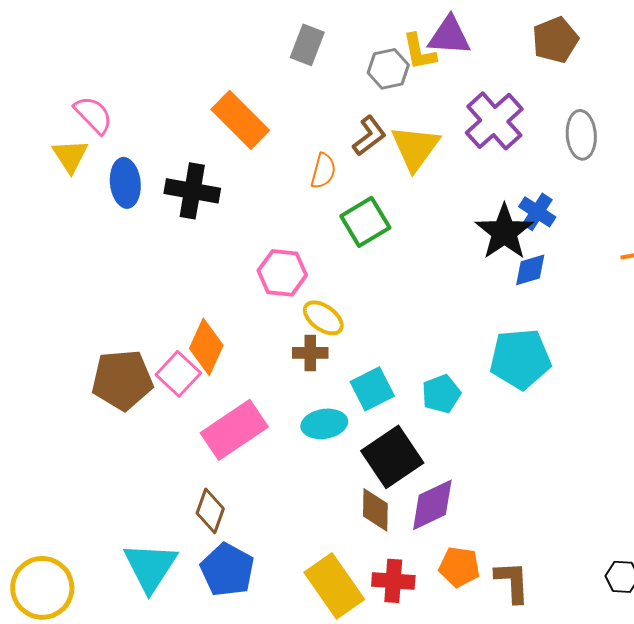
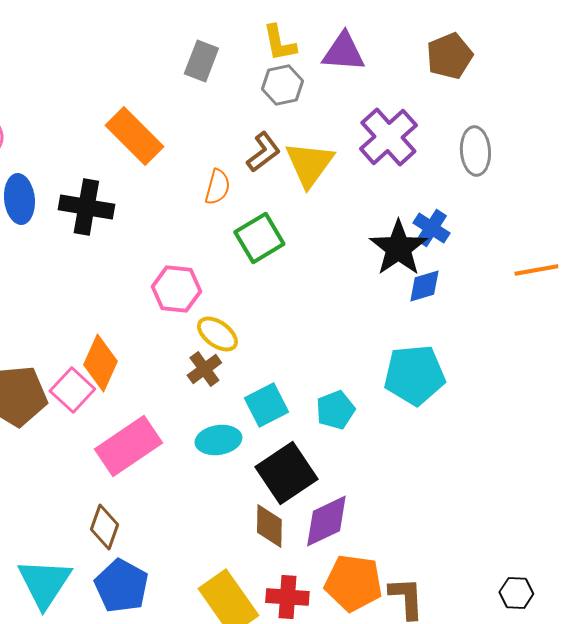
yellow L-shape: (419, 52) -> (279, 43), moved
brown cross: (310, 353) -> (204, 369), turned -36
orange pentagon: (459, 567) -> (353, 583), size x1.4

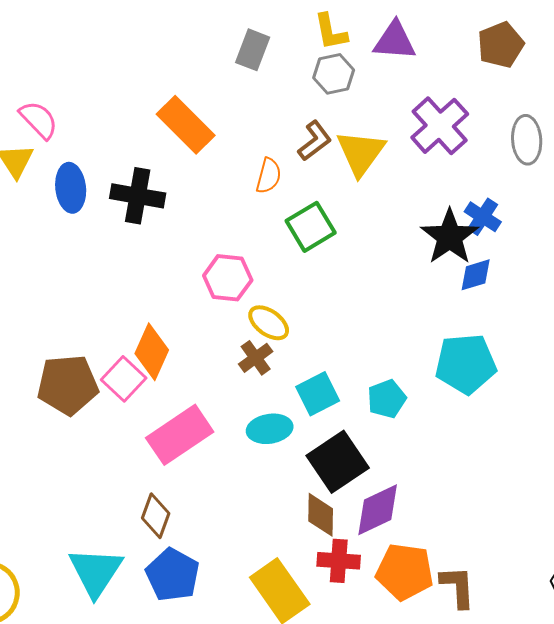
red cross: (287, 597) -> (339, 561), moved

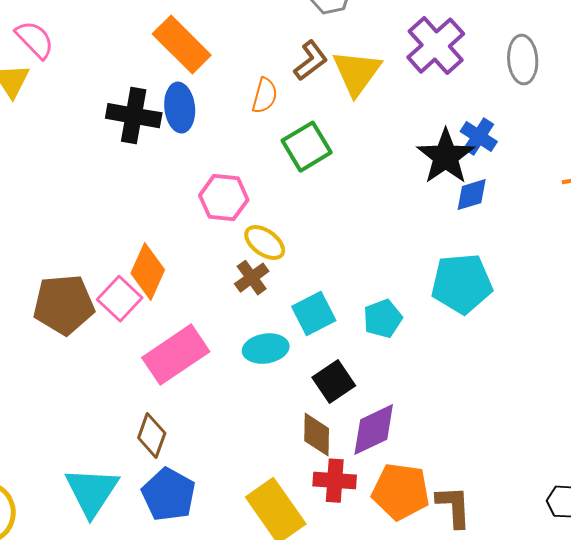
blue ellipse: (71, 188) -> (180, 108), moved
black square: (338, 462) -> (334, 382), size x0.7

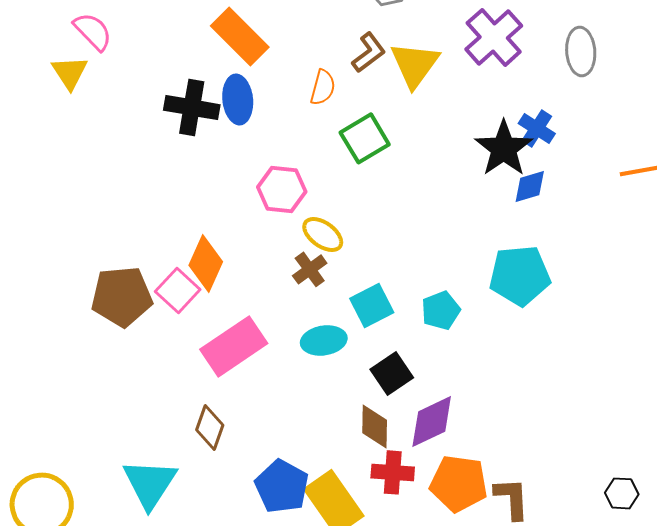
blue pentagon: (169, 495) -> (282, 486), moved

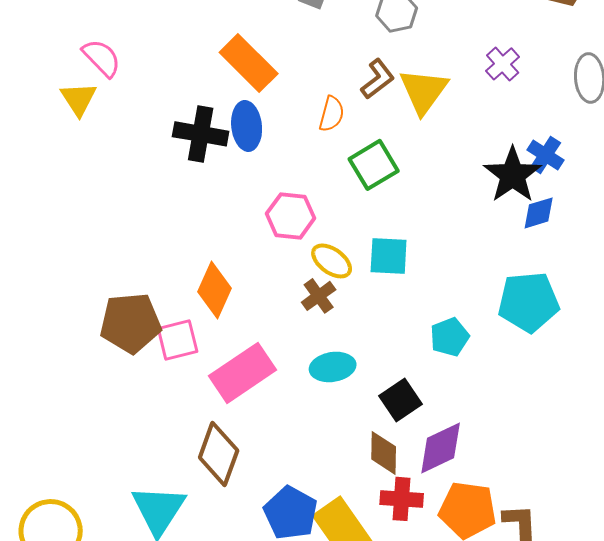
purple cross: (494, 37) -> (503, 64), size x0.6
pink square: (178, 290) -> (178, 340), moved, turned 33
cyan square: (372, 305) -> (389, 256), moved, turned 30
brown diamond: (210, 427) -> (219, 454), size x1.4

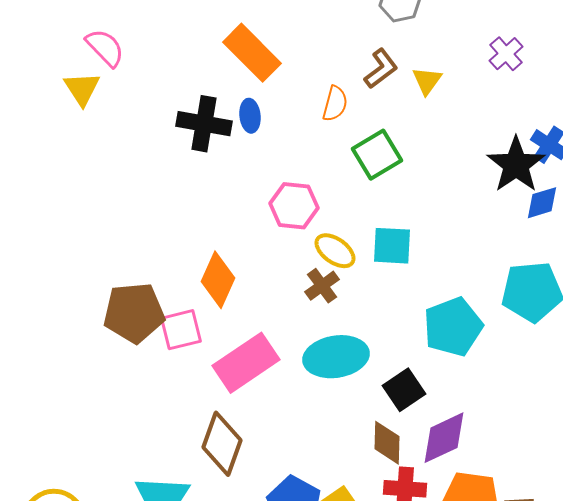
yellow triangle: (424, 91) -> (427, 81), size x0.6
blue ellipse: (247, 126) -> (250, 116), size x0.7
cyan pentagon: (450, 337) -> (453, 327), size x1.5
cyan ellipse: (333, 367) -> (336, 357), size x1.4

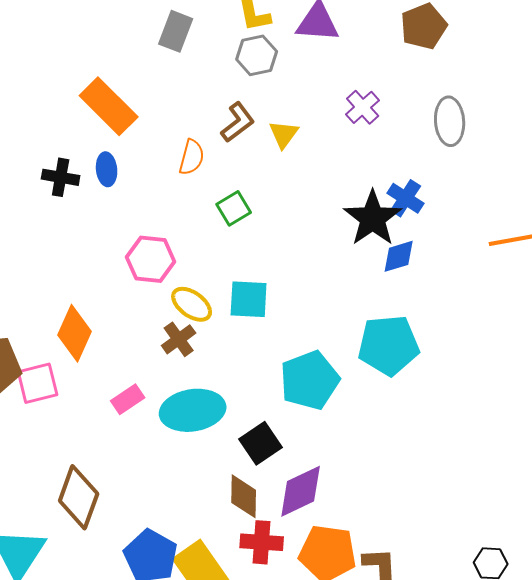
black cross: (204, 124) -> (61, 177), size x0.7
green square: (377, 155) -> (234, 208), size x0.7
pink rectangle: (246, 363) -> (128, 399), moved, size x0.5

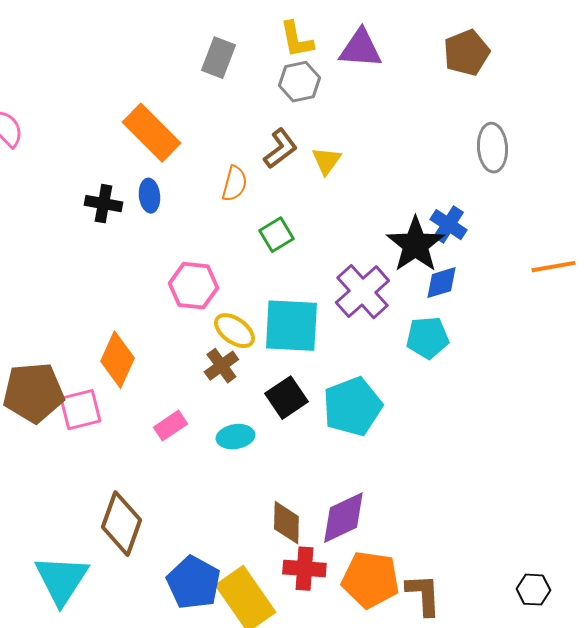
purple cross: (363, 107) -> (362, 292), moved, size x1.6
cyan square: (249, 299) -> (291, 326), size x1.4
cyan pentagon: (389, 345) -> (427, 338), moved, size x0.7
cyan ellipse: (193, 410) -> (235, 437), size x0.6
black square: (261, 443) -> (286, 398), moved

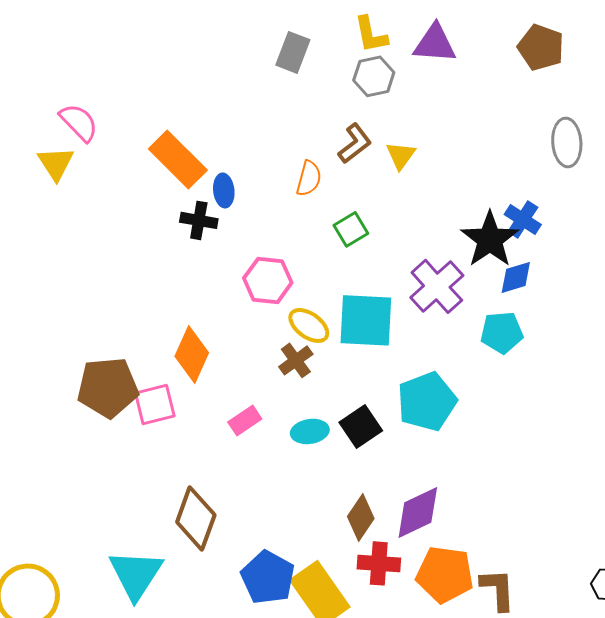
brown pentagon: (466, 53) -> (541, 47), turned -30
orange rectangle: (151, 133) -> (178, 159), moved
black cross: (103, 204) -> (199, 220), moved
black square: (286, 398) -> (361, 426), moved
brown diamond: (286, 523) -> (361, 517), turned 33

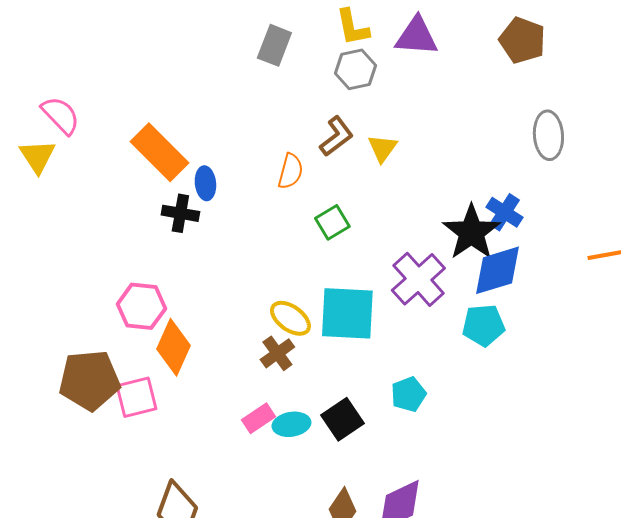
blue diamond: (516, 277) -> (497, 270), size x1.5
pink hexagon: (268, 280) -> (141, 306), moved
cyan pentagon: (427, 401) -> (408, 394), size x0.6
pink rectangle: (245, 420) -> (258, 418), moved

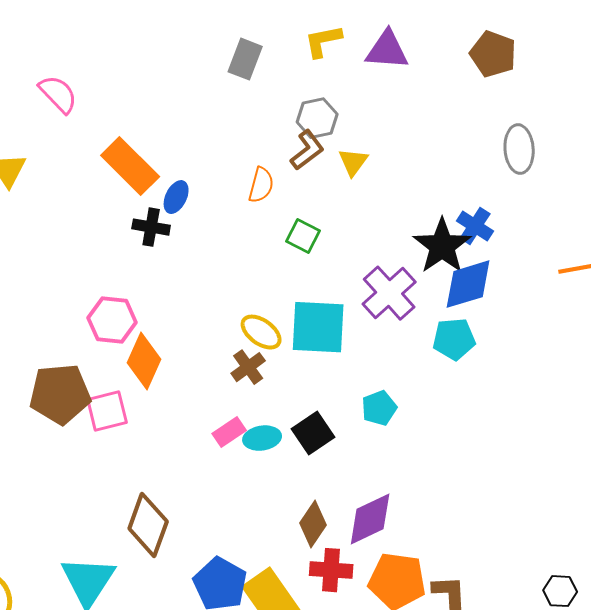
yellow L-shape: (352, 27) -> (323, 41), turned 90
gray hexagon: (355, 69) -> (317, 118), moved
pink semicircle: (60, 115) -> (58, 94), moved
blue ellipse: (205, 183) -> (176, 197), turned 32
green square: (332, 222) -> (303, 236), turned -32

